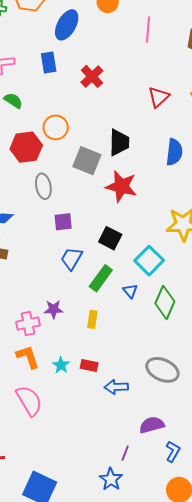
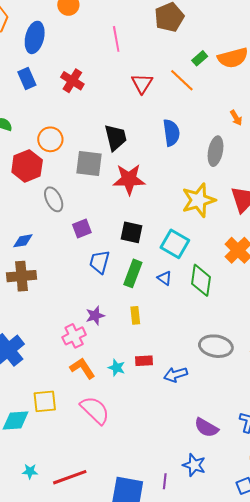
pink line: (148, 30) -> (116, 39), moved
purple semicircle: (152, 425) -> (206, 428), moved, turned -120
purple line: (125, 453) -> (165, 481), moved

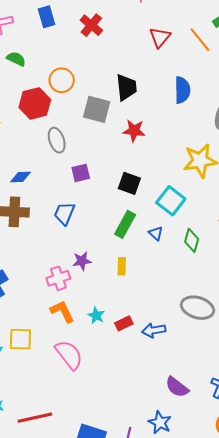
red star: (129, 179) -> (134, 131), size x0.7
blue trapezoid: (99, 262) -> (64, 213), moved
green diamond: (201, 280) -> (192, 240), size x0.7
red rectangle: (144, 361) -> (124, 323), moved, turned -30

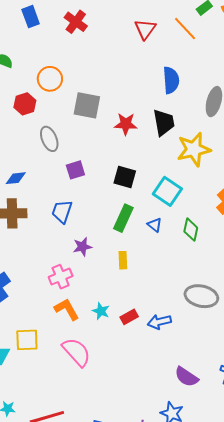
black trapezoid: (126, 87) -> (164, 122), moved
red hexagon: (35, 103) -> (25, 104), size x0.7
purple star: (82, 261) -> (82, 247), moved

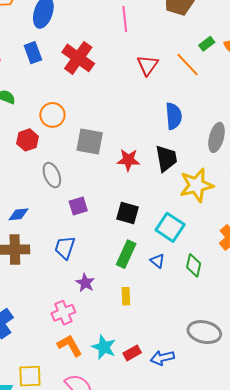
red cross: (76, 22) -> (78, 58), size x1.4
purple star: (82, 247) -> (85, 283), turned -30
cyan star: (101, 311) -> (104, 347), size x1.4

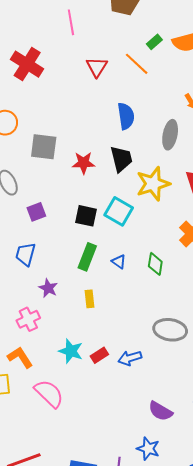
cyan square: (170, 227) -> (119, 211), moved
orange L-shape: (70, 345) -> (20, 357), moved

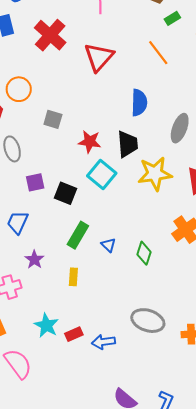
green rectangle: (154, 42) -> (172, 18), moved
red triangle: (97, 67) -> (99, 57), moved, size x1.4
gray square: (44, 147) -> (53, 119), size x0.7
cyan square: (119, 211) -> (102, 174), moved
black square: (86, 216) -> (65, 193), moved

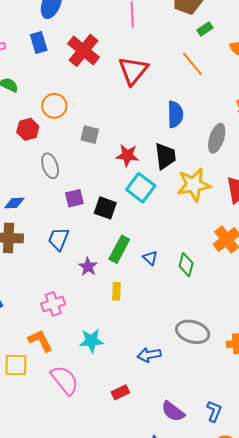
purple star: (34, 259) -> (88, 267), moved
cyan star: (46, 325) -> (91, 341), turned -30
red rectangle: (74, 334) -> (120, 392), moved

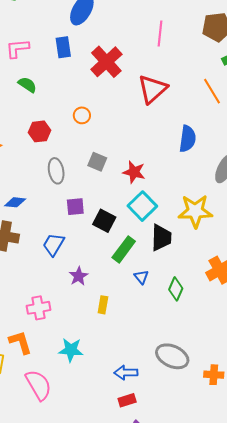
orange circle: (54, 106) -> (82, 115), moved, size x0.7
gray square: (90, 135) -> (97, 162), moved
black trapezoid: (165, 156) -> (161, 238), moved
green rectangle: (119, 249) -> (124, 249), moved
red rectangle: (120, 392) -> (127, 400), moved

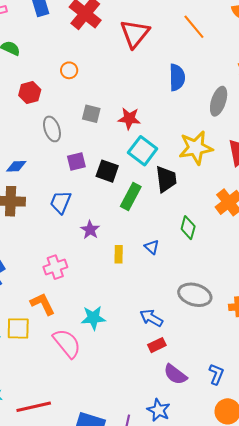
blue triangle: (141, 277) -> (152, 247), moved
cyan star: (71, 350) -> (93, 318), moved
blue arrow: (126, 373) -> (151, 318), turned 40

